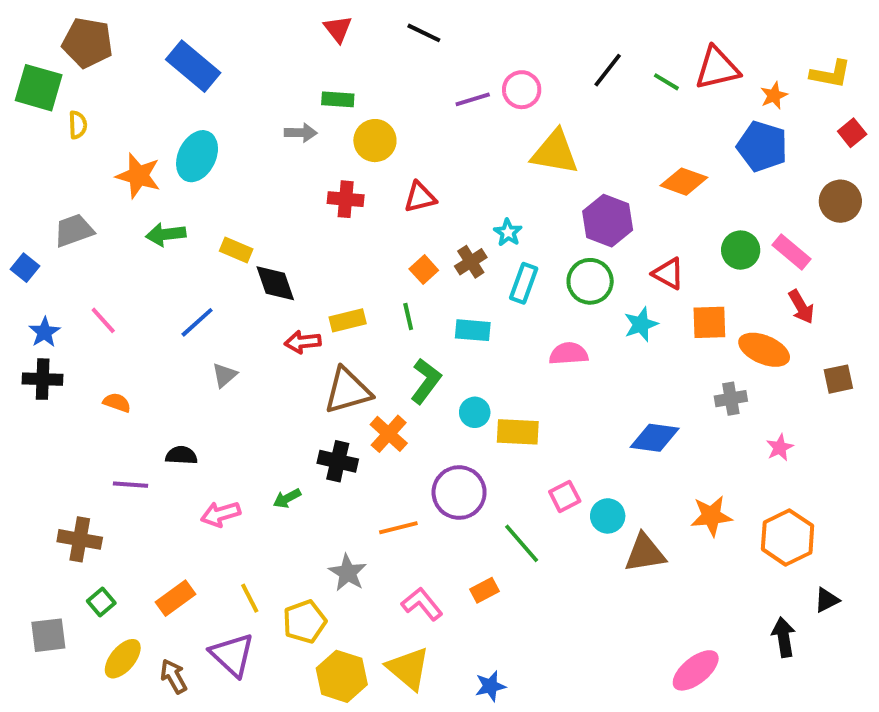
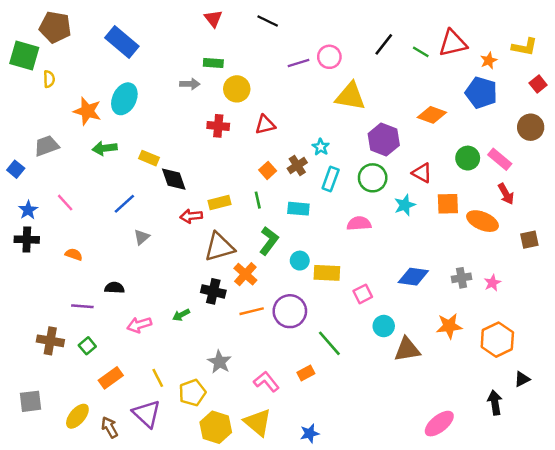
gray cross: (731, 399) -> (462, 278), moved
pink square: (565, 496) -> (363, 294), moved
orange line: (398, 528) -> (252, 311), moved
green square: (101, 602) -> (87, 346), moved

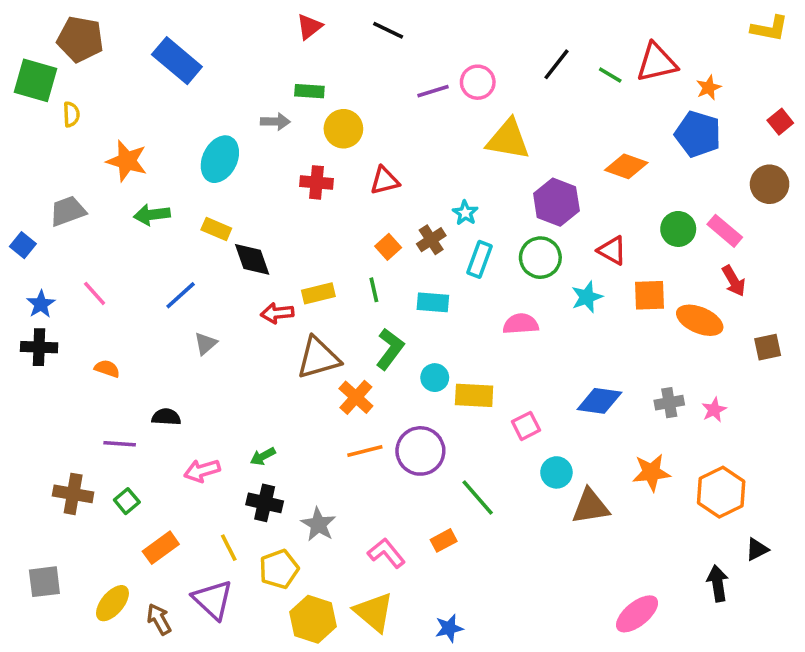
red triangle: (213, 19) -> (309, 27), turned 30
yellow L-shape: (524, 47) -> (770, 28), moved
cyan ellipse: (124, 99) -> (220, 159), moved
black cross: (213, 291) -> (265, 503), moved

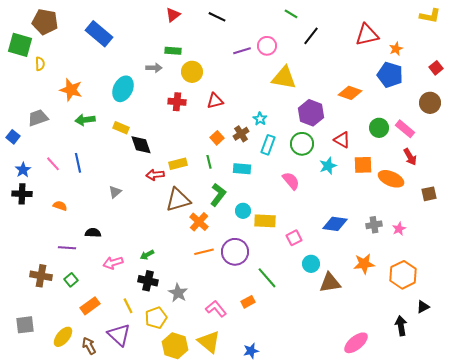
green line: (610, 75) -> (291, 14), moved
blue line: (181, 295) -> (78, 163), moved, turned -60
pink semicircle: (521, 324) -> (291, 181), turned 54

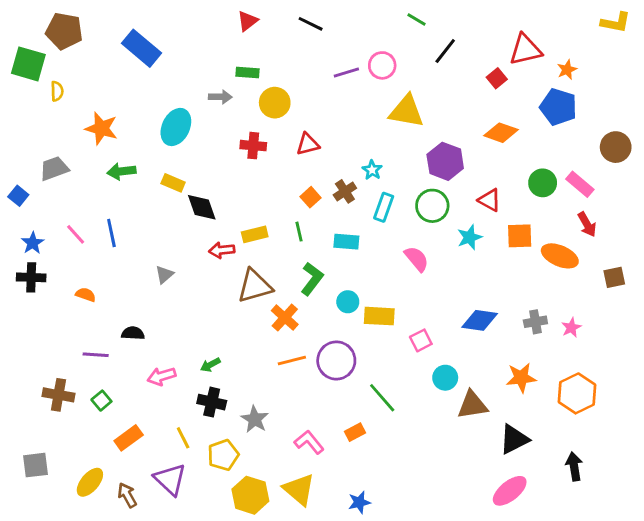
red square: (436, 68) -> (497, 78), moved
black triangle: (423, 307) -> (514, 439), moved, size x1.6

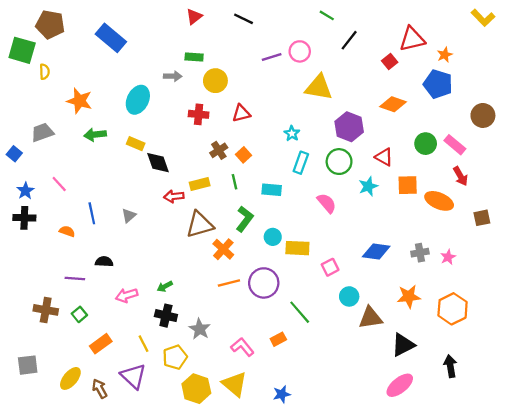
yellow L-shape: (616, 22) -> (483, 18), turned 35
brown cross: (345, 191) -> (219, 150), moved
blue line: (111, 233) -> (92, 213), moved

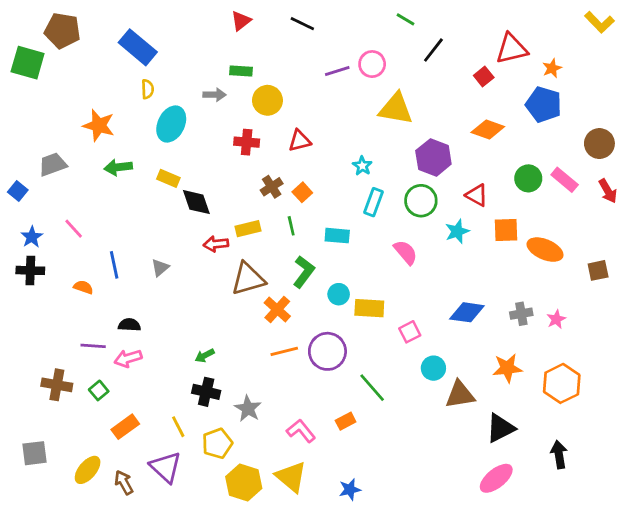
yellow semicircle: (45, 72) -> (148, 89), moved
red arrow: (460, 176) -> (608, 191), moved
pink arrow: (127, 295) -> (128, 358), moved

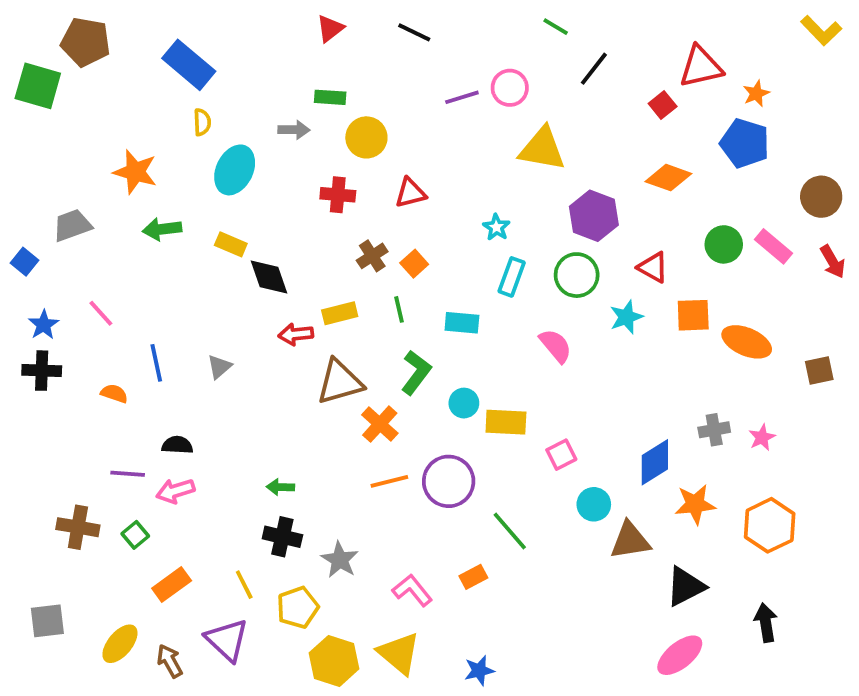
blue diamond: (467, 312) -> (655, 462), moved, turned -40
green arrow: (205, 356) -> (280, 487), turned 30

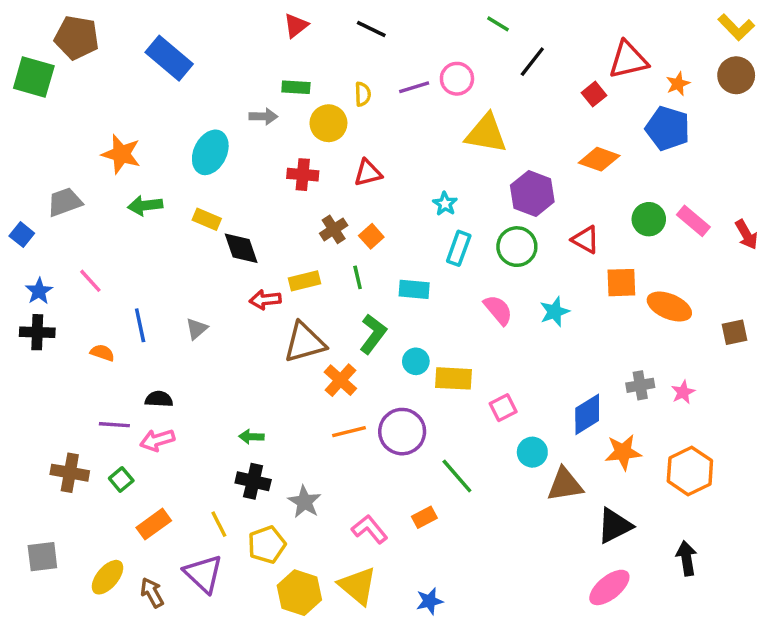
yellow semicircle: (202, 122) -> (363, 94), moved
brown circle: (821, 197) -> (736, 75), moved
cyan star: (626, 317) -> (555, 312), moved

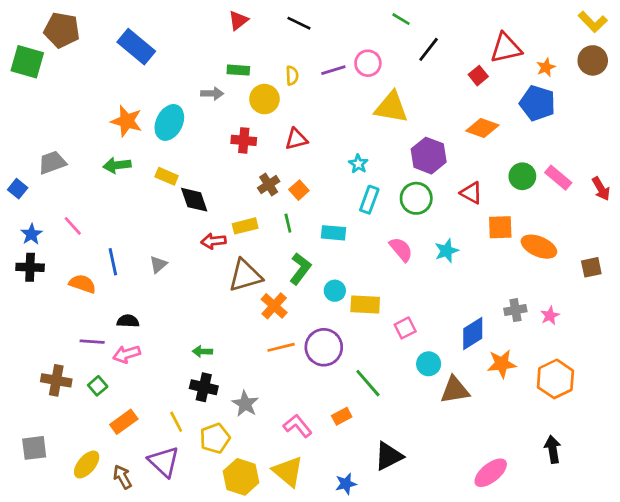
orange star: (121, 154) -> (127, 121), moved
orange semicircle: (102, 353) -> (82, 284), size x1.4
black triangle: (615, 526) -> (389, 456), moved

